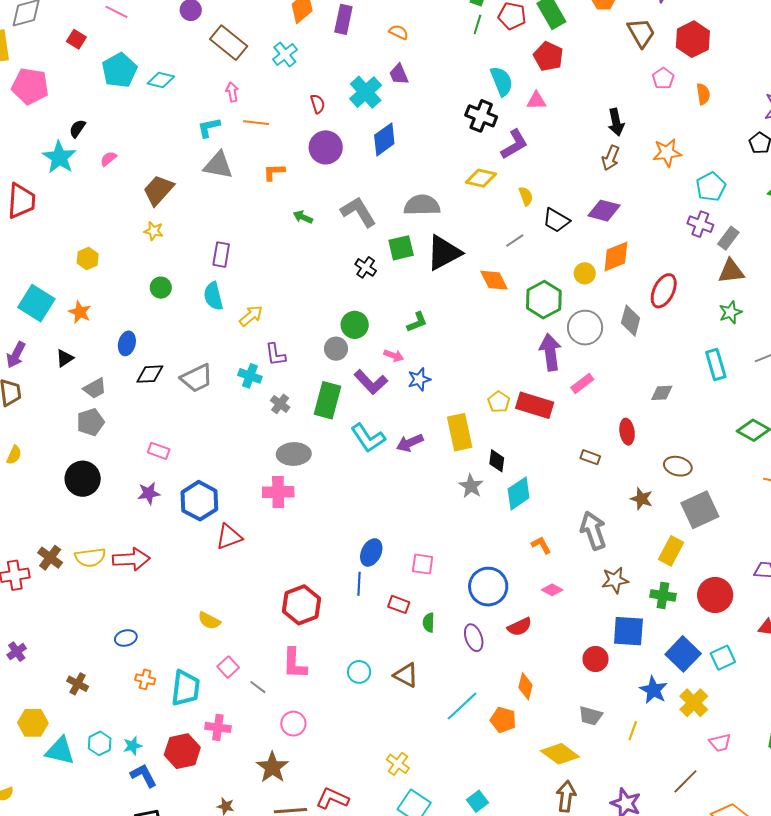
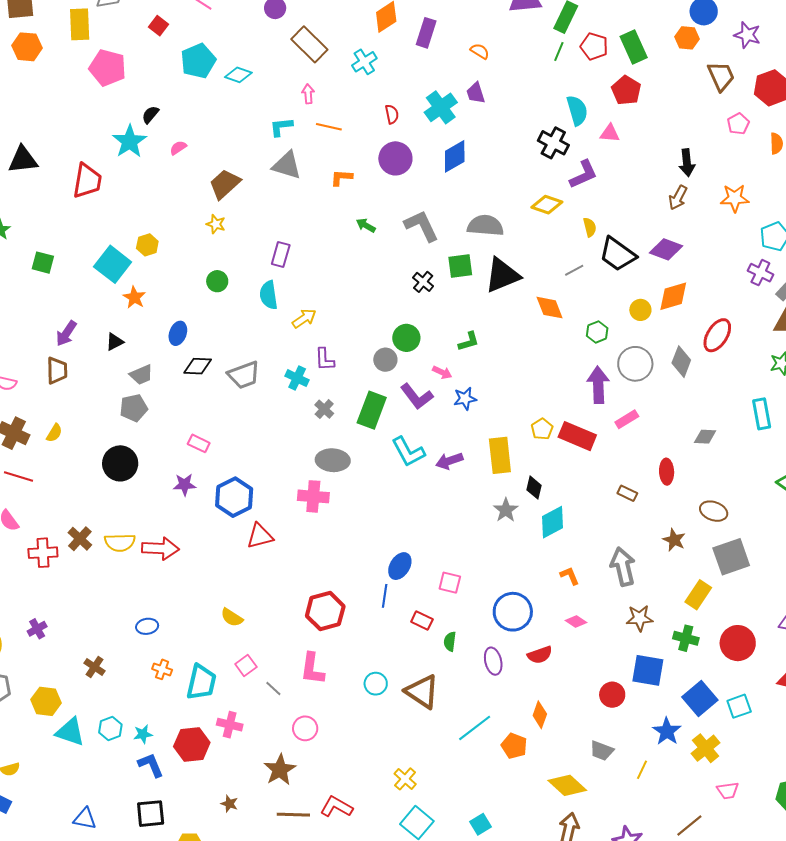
black trapezoid: (556, 220) -> (618, 254), size x1.4
green hexagon: (544, 300) -> (597, 332), size x0.6
cyan square: (36, 303) -> (113, 264), moved
brown triangle: (406, 675) -> (422, 692), size x1.4

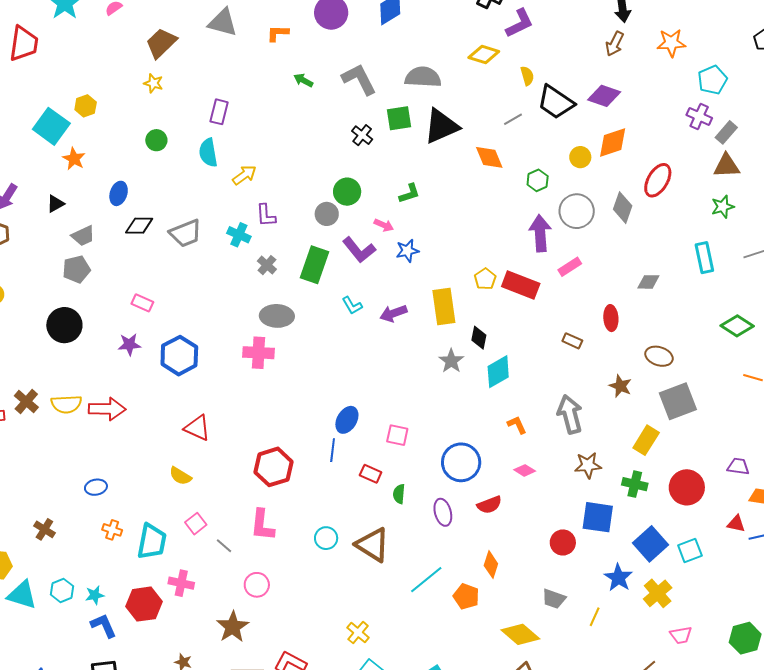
cyan L-shape: (408, 452) -> (352, 305), size x0.6
red triangle: (260, 536) -> (197, 428), moved, turned 40

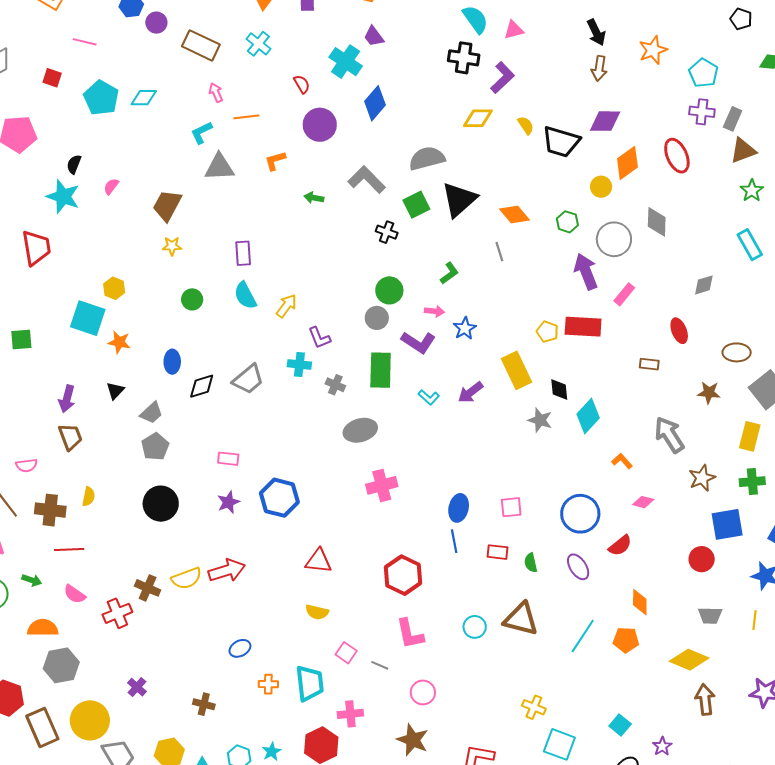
gray line: (513, 119) -> (499, 252), moved, turned -60
red ellipse: (658, 180) -> (677, 156), moved, turned -36
pink cross: (259, 353) -> (382, 485), moved

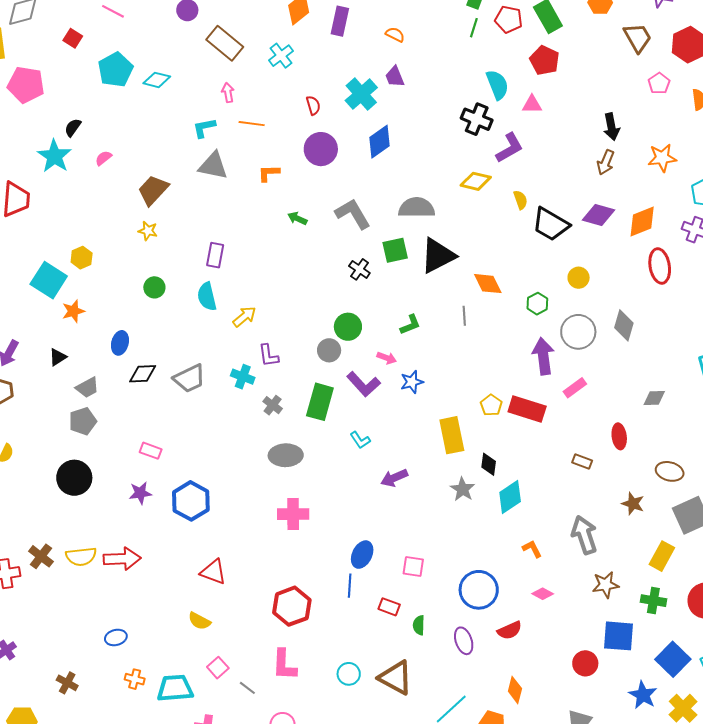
orange diamond: (627, 163) -> (642, 221), moved
orange star: (119, 342) -> (73, 311), turned 30
purple arrow: (470, 392) -> (394, 478), moved
cyan trapezoid: (310, 683) -> (175, 688), turned -102

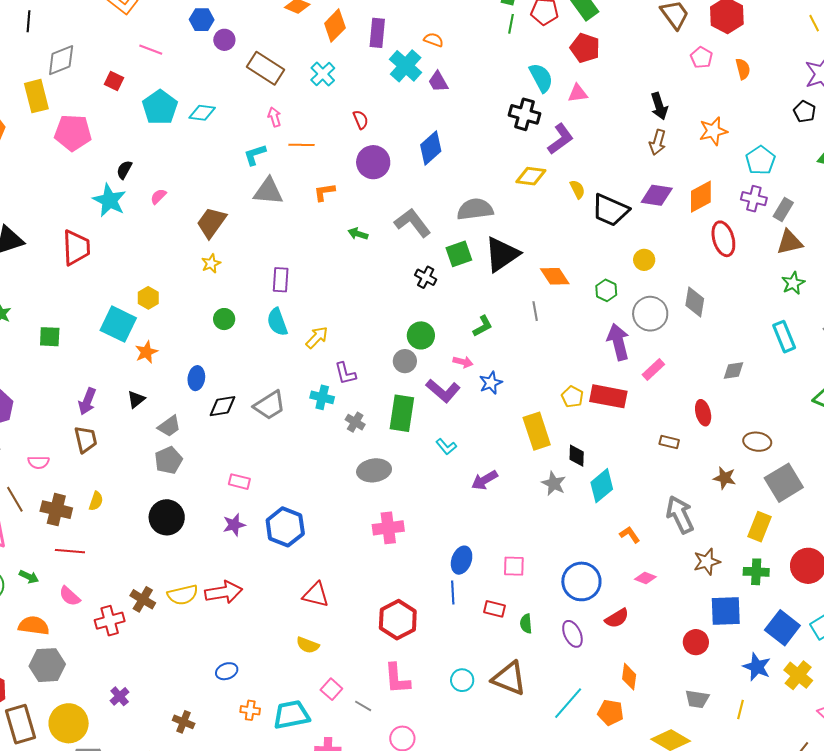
cyan cross: (361, 94) -> (406, 66), moved
yellow star: (148, 231) -> (211, 263), turned -30

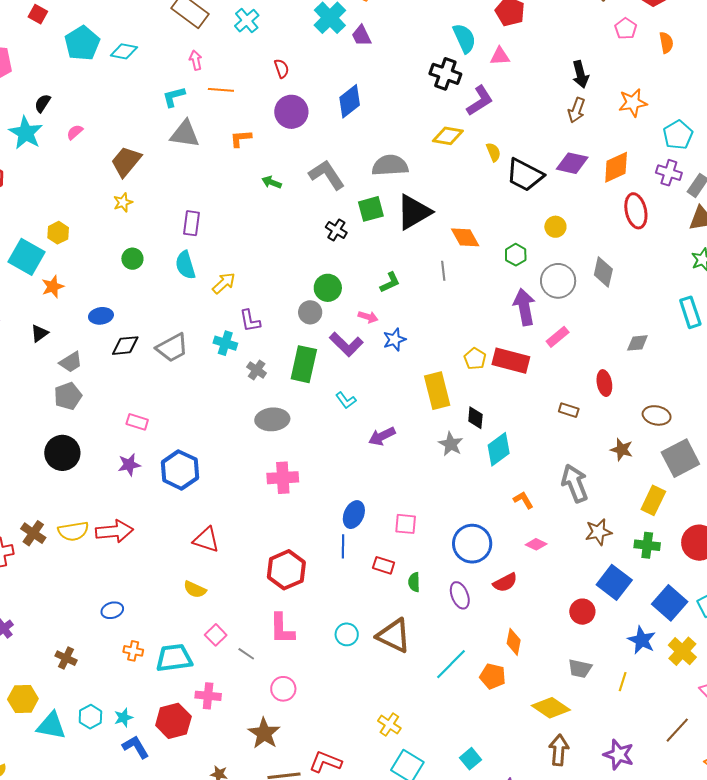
blue ellipse: (196, 378) -> (101, 316), turned 70
blue square: (726, 611) -> (614, 582), turned 36

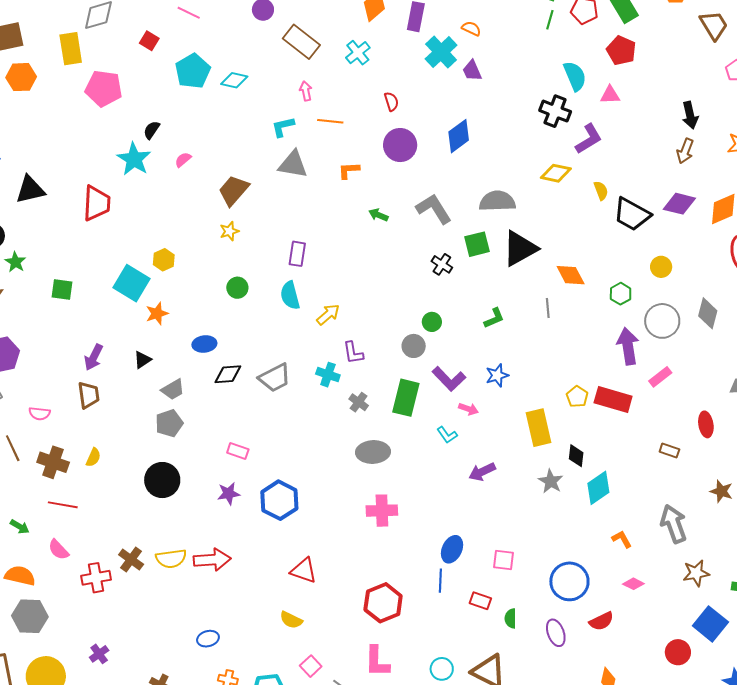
green circle: (328, 288) -> (432, 322), size x0.7
pink arrow: (368, 317) -> (468, 409), moved

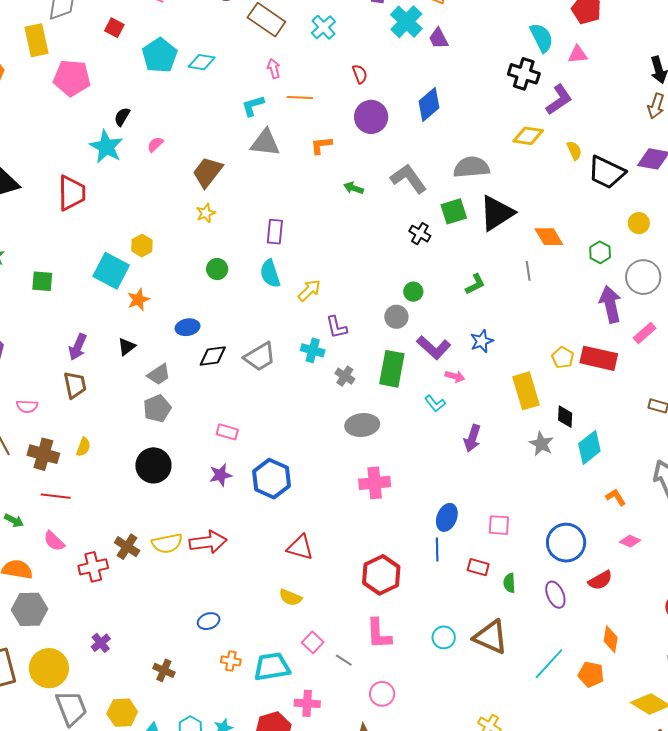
purple arrow: (482, 472) -> (472, 438), turned -44

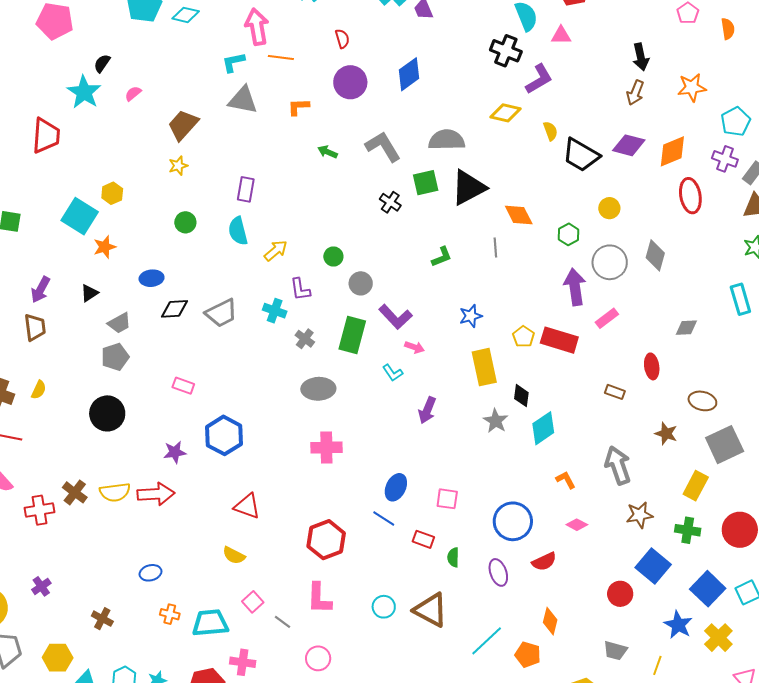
pink arrow: (274, 69) -> (257, 27), size x1.8
green circle: (413, 292) -> (333, 257), moved
blue star: (482, 341) -> (471, 316), moved
purple star: (221, 475) -> (175, 452), moved
blue line: (437, 549) -> (384, 519), turned -60

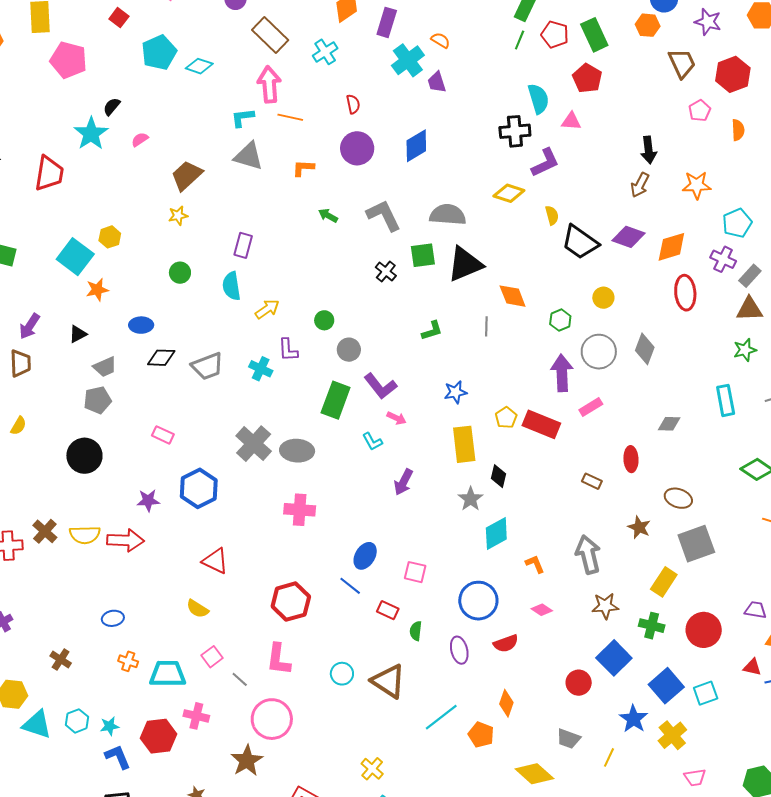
black cross: (506, 51) -> (515, 131), turned -32
gray cross: (305, 339) -> (254, 444), moved, size x1.8
cyan diamond: (543, 428) -> (496, 534), moved
pink circle: (318, 658) -> (272, 719), size x1.6

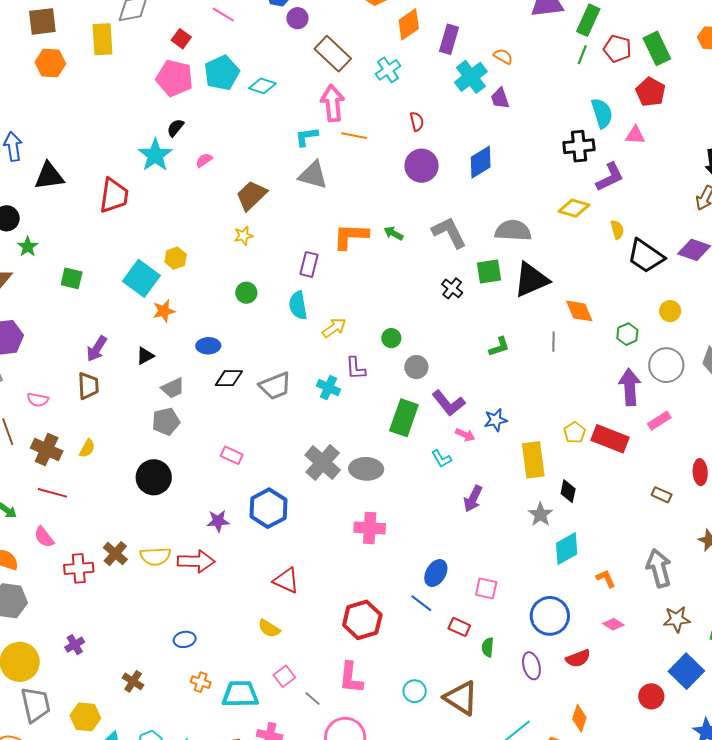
pink pentagon: (69, 60) -> (175, 78), moved
orange L-shape: (303, 168) -> (351, 236), moved, size x1.6
blue star: (455, 392) -> (496, 420), moved

